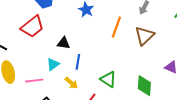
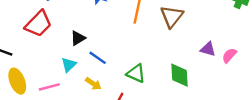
black triangle: (64, 43) -> (78, 38), turned -32
blue line: (78, 62) -> (98, 58), turned -56

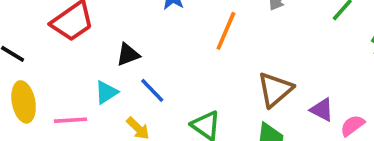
brown triangle: (172, 16) -> (275, 90), moved

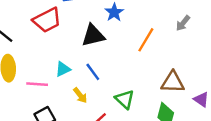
black triangle: (128, 55) -> (93, 35), moved, size x1.5
brown triangle: (275, 90) -> (173, 82), turned 35

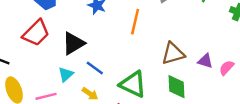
black triangle: (93, 35) -> (73, 43), moved
green triangle: (125, 99) -> (133, 84), size x1.4

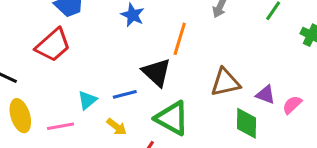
black triangle: (73, 43) -> (156, 72), moved, turned -50
blue line: (95, 68) -> (125, 94), turned -54
green diamond: (176, 87) -> (247, 123), moved

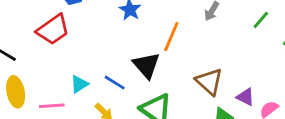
brown triangle: (225, 82) -> (209, 82), turned 48
blue line: (125, 94) -> (115, 83), turned 40

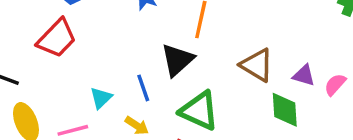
black triangle: (146, 65) -> (177, 60), turned 40
blue line: (115, 83) -> (143, 88), turned 50

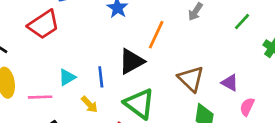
purple triangle: (304, 75) -> (230, 83), moved
pink semicircle: (335, 84) -> (247, 107), turned -30

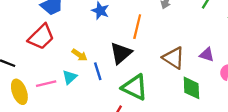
pink line: (40, 97) -> (46, 84), moved
yellow arrow: (89, 104) -> (79, 55), moved

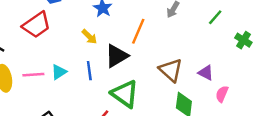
yellow arrow: (79, 55) -> (89, 37), moved

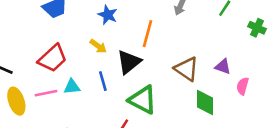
red trapezoid: (36, 25) -> (53, 58), moved
cyan triangle: (59, 72) -> (72, 87), turned 35

